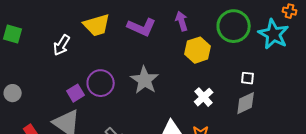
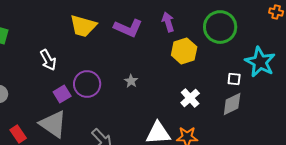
yellow trapezoid: (97, 25) -> (83, 26), turned 32
cyan star: (274, 34) -> (260, 62), moved
white arrow: (62, 45) -> (48, 60), moved, turned -60
gray star: (145, 80) -> (131, 81), size x0.5

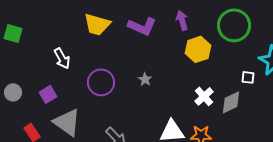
purple square: (62, 94) -> (48, 94), moved
gray diamond: (232, 104) -> (231, 102), moved

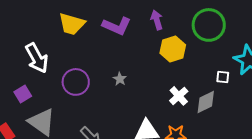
white arrow: (62, 58) -> (37, 58), size x1.4

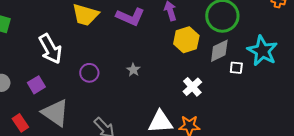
purple circle: (76, 82) -> (89, 73), size x0.7
gray diamond: (206, 102) -> (219, 51), moved

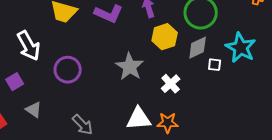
gray star: (133, 70) -> (130, 67), moved, size x2.0
purple circle: (89, 73) -> (68, 70), size x1.4
gray triangle: (55, 113) -> (34, 110), size x0.6

